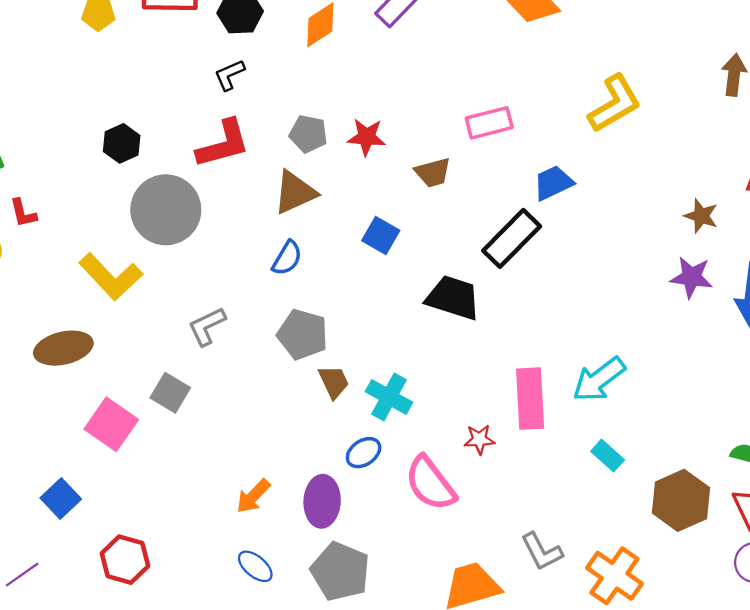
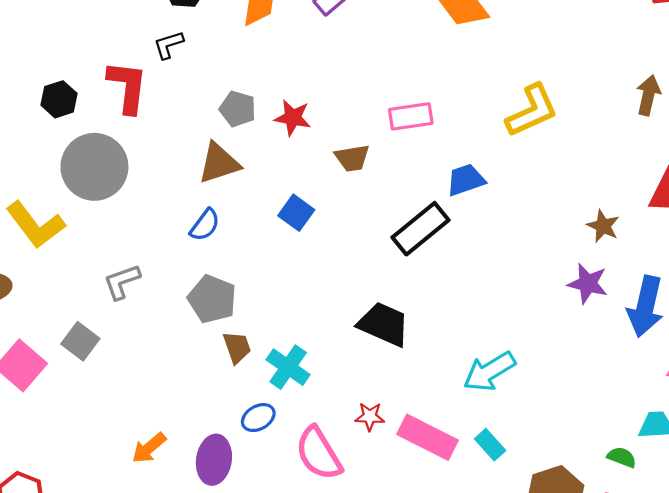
red L-shape: (223, 144) -> (127, 87), moved, turned -74
black trapezoid: (453, 298) -> (384, 324), moved
pink rectangle: (530, 399) -> (427, 437), moved, turned -66

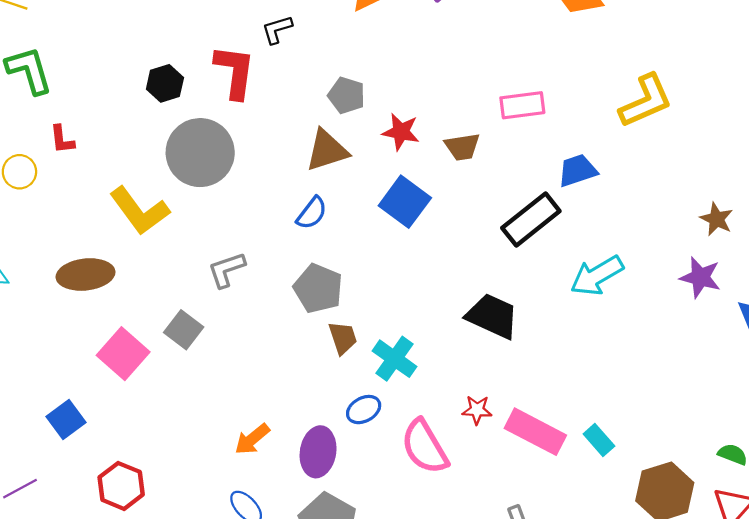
red star: (293, 118) -> (401, 132), moved
blue square: (296, 213) -> (405, 202), size x1.4
cyan arrow: (489, 371) -> (597, 276), moved

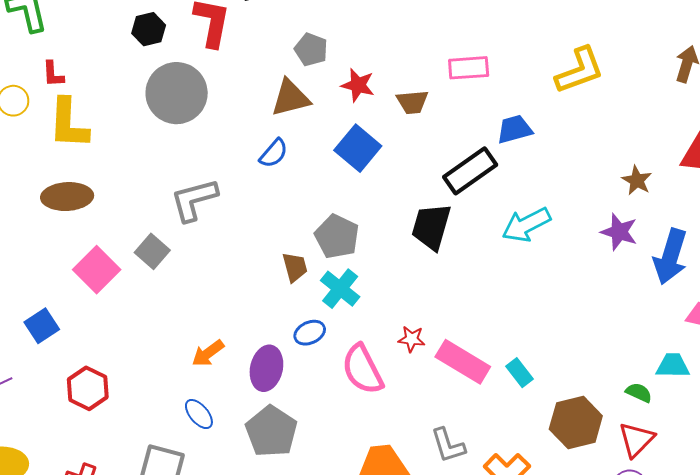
yellow L-shape: (139, 211) -> (68, 124), moved, turned 36
gray L-shape: (227, 270) -> (194, 200), size x1.4
gray pentagon: (318, 288) -> (337, 236), moved
black trapezoid: (492, 316) -> (431, 227), moved, turned -102

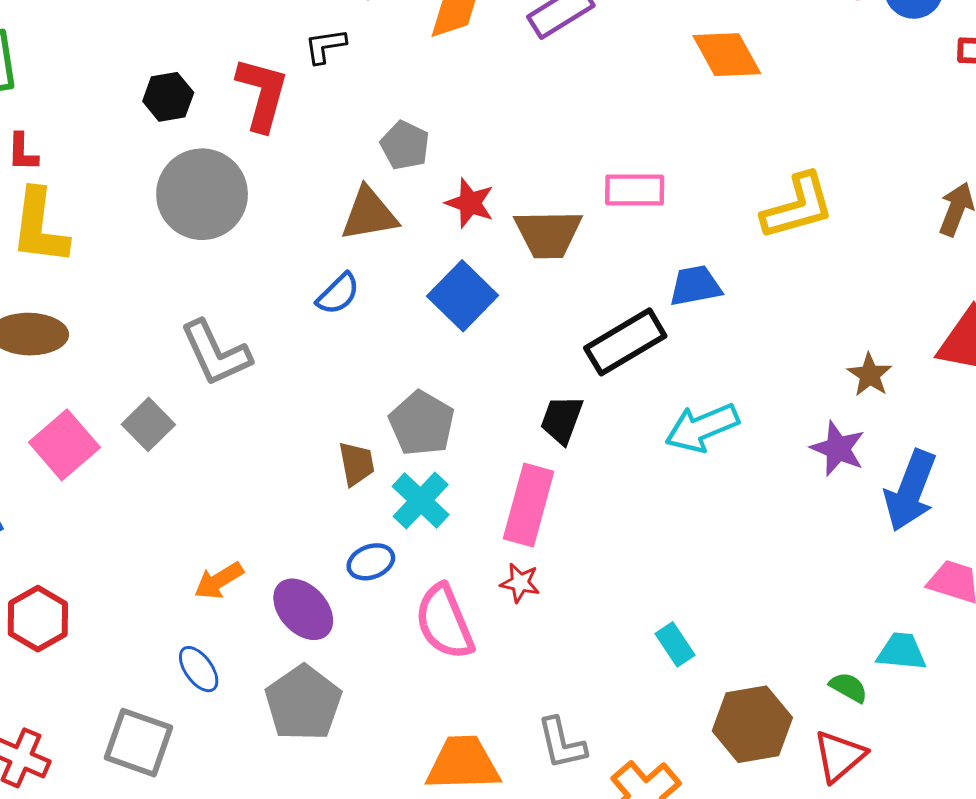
brown trapezoid: (412, 102) -> (548, 234), size x1.4
gray L-shape: (194, 200) -> (216, 353), turned -104
black trapezoid: (431, 227) -> (562, 420), size x0.7
pink rectangle: (463, 362) -> (529, 505), moved, turned 70
purple ellipse: (266, 368) -> (303, 609), turned -60

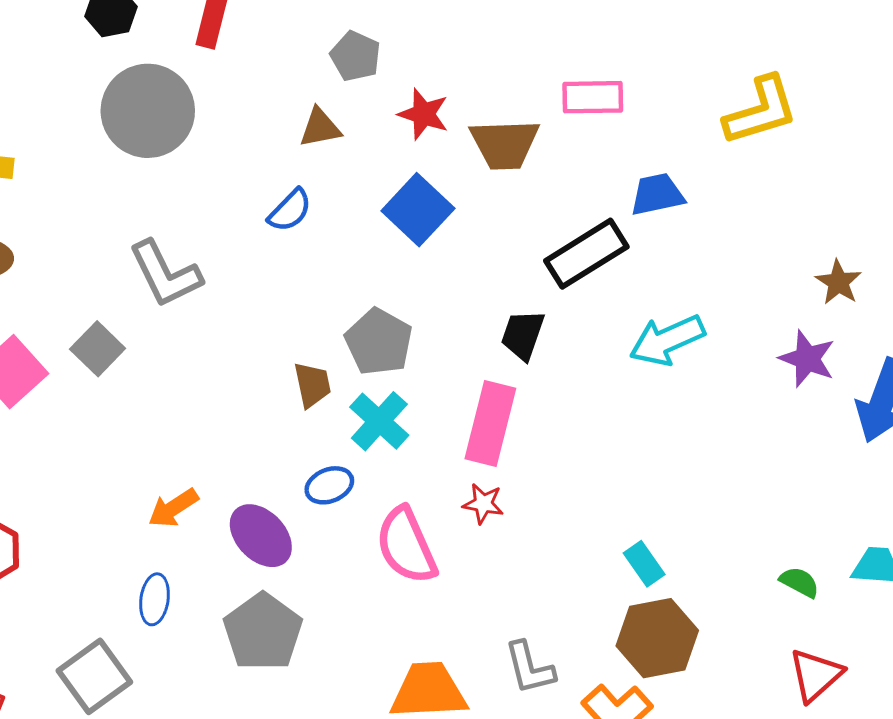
brown triangle: (369, 214) -> (320, 128), size x0.7
blue ellipse: (199, 669) -> (155, 599), turned 45
green semicircle: (849, 687) -> (799, 582), moved
brown hexagon: (752, 724) -> (657, 638), moved
gray square: (139, 743) -> (94, 676), turned 36

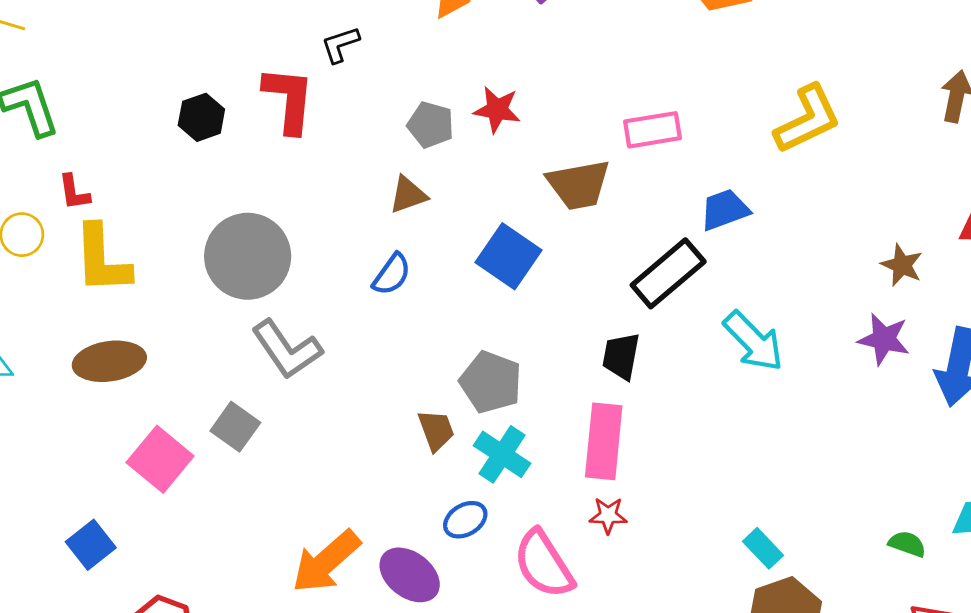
gray circle: (148, 111) -> (248, 256), moved
red star: (423, 114) -> (497, 110), moved
cyan arrow: (667, 340) -> (753, 341), turned -102
orange arrow: (173, 508) -> (326, 562), size x1.6

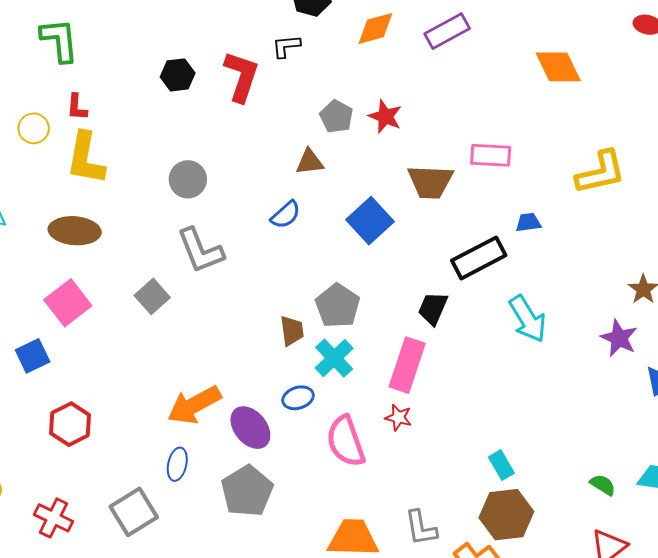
blue trapezoid: (725, 210) -> (528, 222), size x0.7
gray circle: (248, 256) -> (188, 179), size x0.6
pink square: (160, 459) -> (68, 303), moved

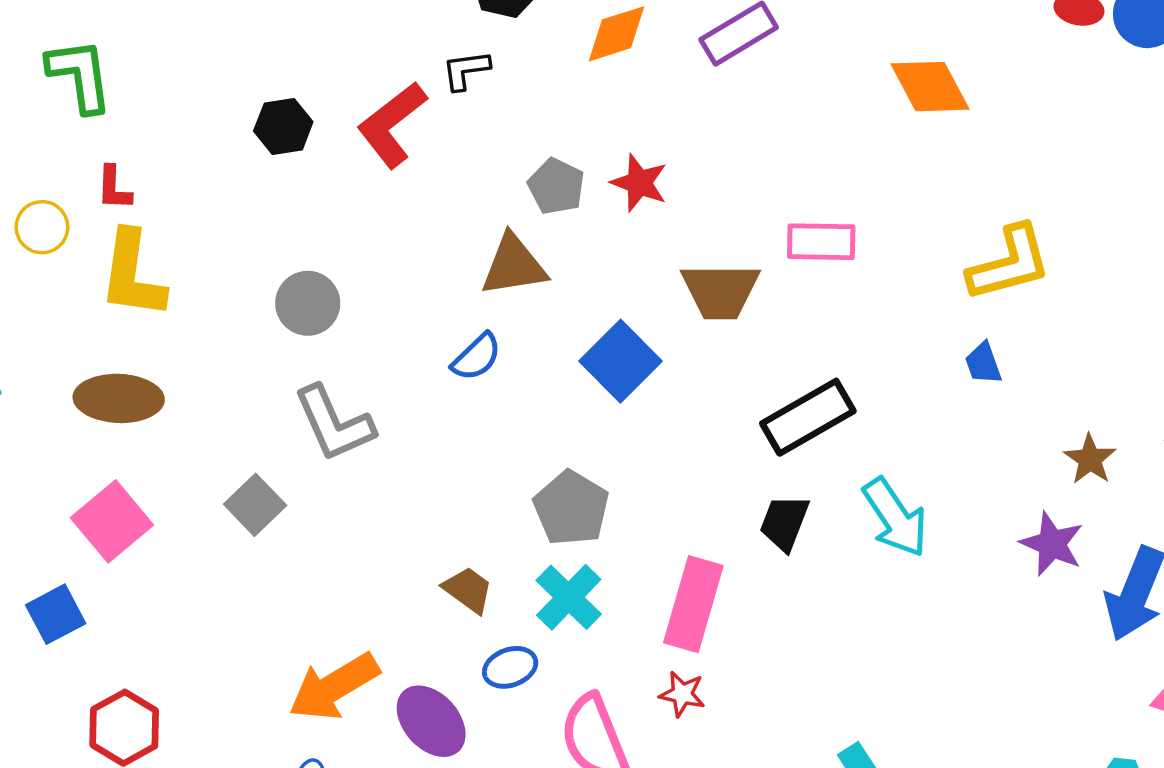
red L-shape: (241, 76) -> (392, 125), turned -144
brown triangle: (310, 162) -> (514, 265), size x1.4
blue trapezoid: (528, 222) -> (983, 363), moved, turned -100
black trapezoid: (433, 308) -> (784, 523), moved
brown trapezoid: (292, 331) -> (468, 590), moved, turned -44

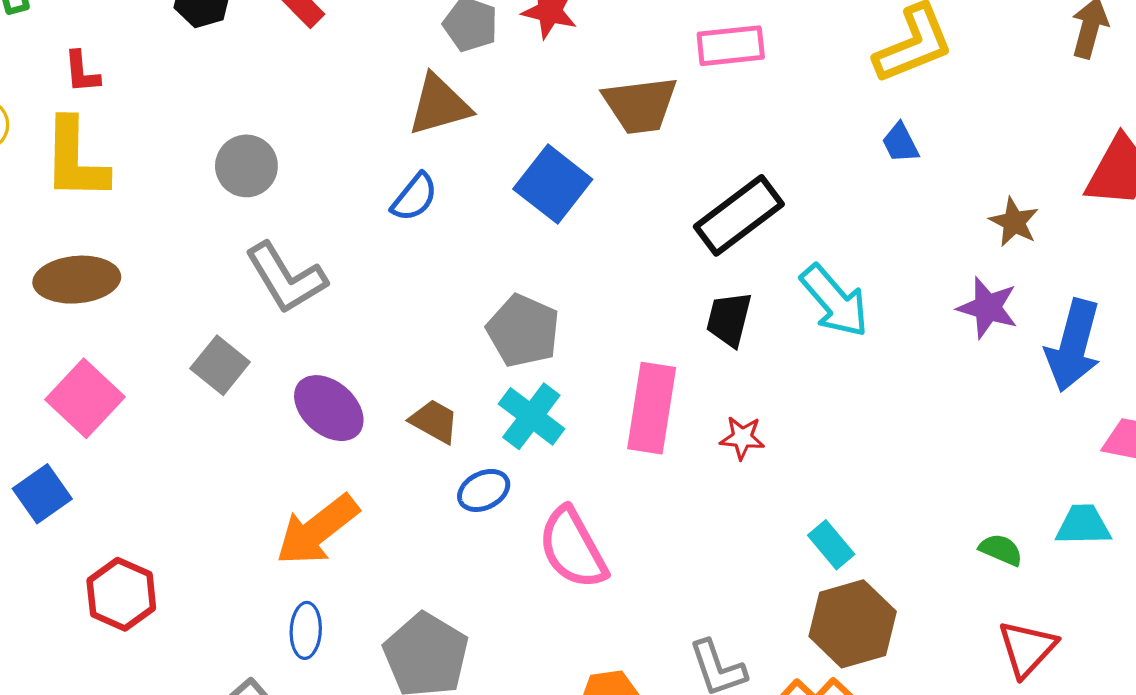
red L-shape: (114, 188) -> (82, 72), moved
red star: (682, 694) -> (742, 438), moved
purple ellipse: (431, 721) -> (329, 408), moved

